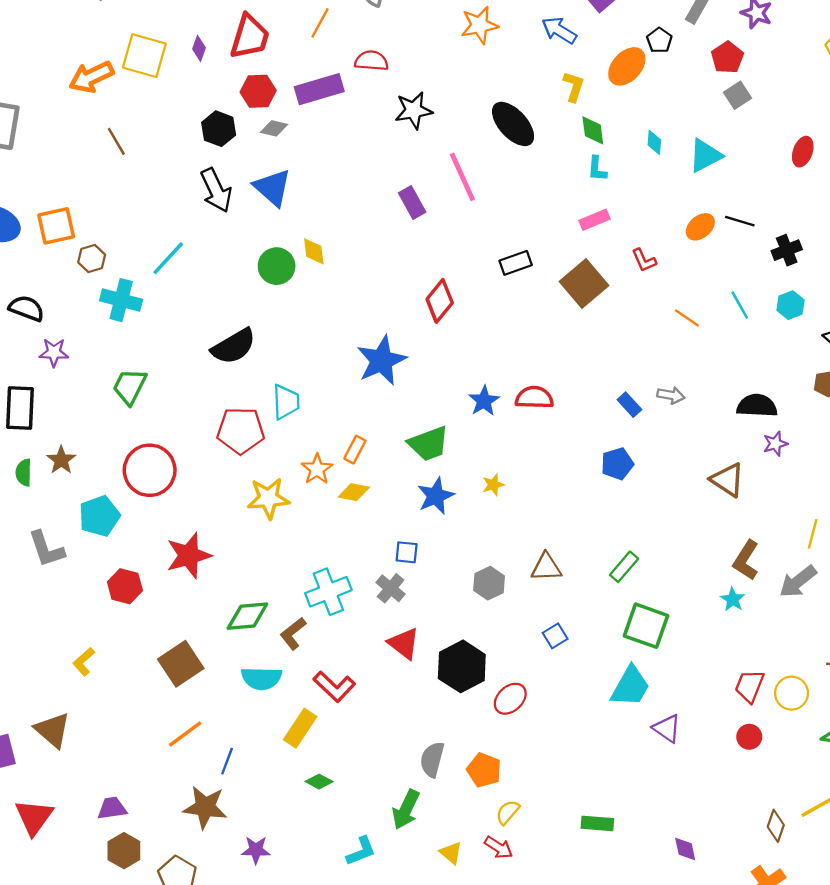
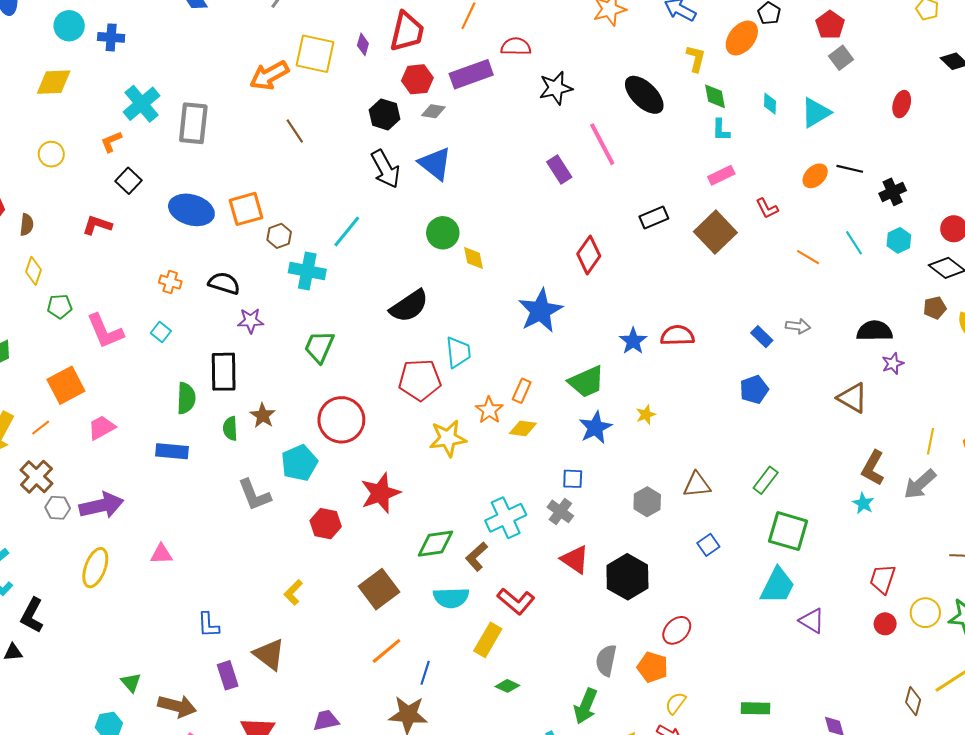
yellow diamond: (314, 251) -> (473, 258), moved
yellow circle: (792, 693) -> (925, 613), moved
red ellipse: (510, 699) -> (677, 630), moved

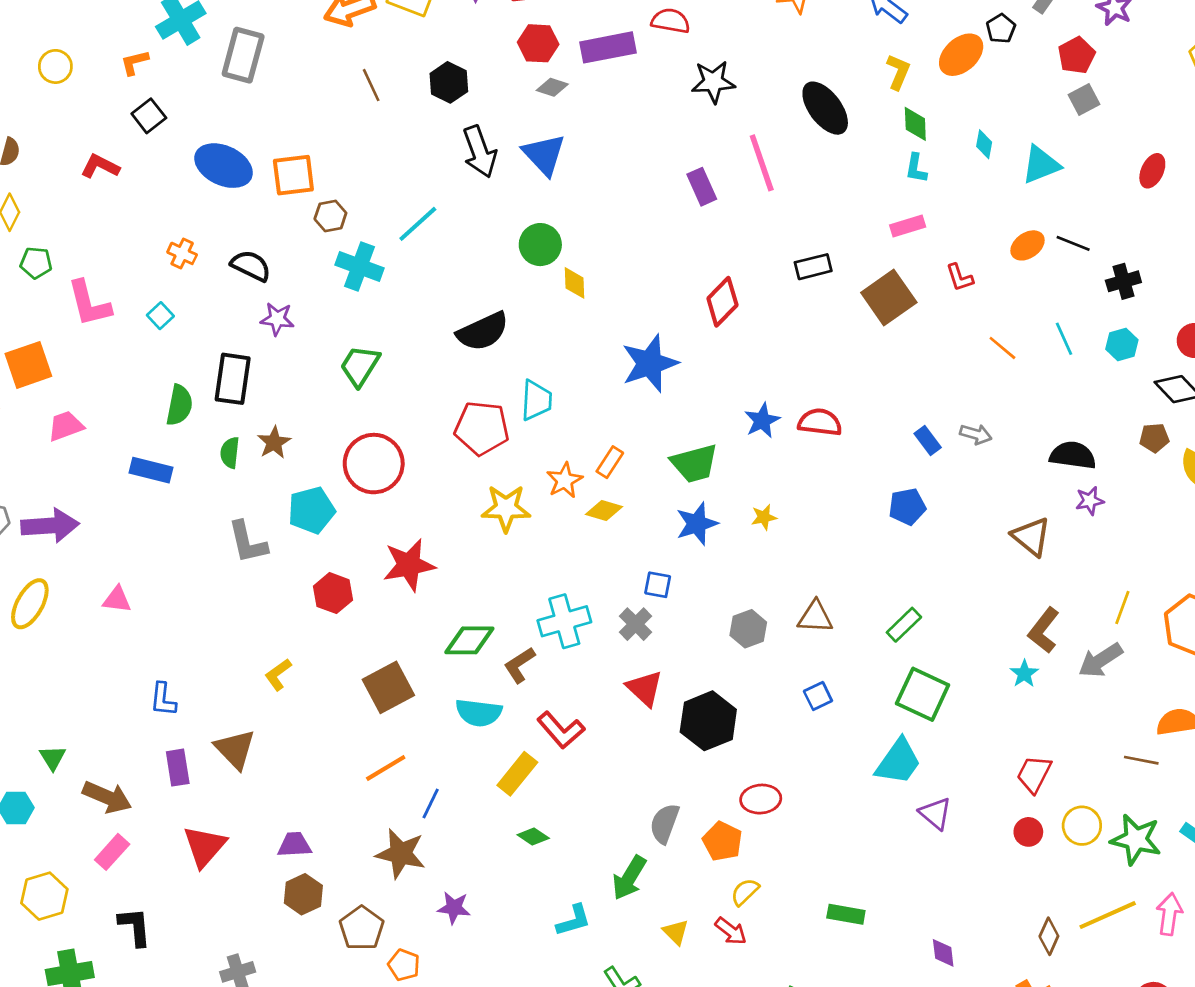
black hexagon: (384, 114) -> (449, 82), moved
red ellipse: (677, 630) -> (761, 799), turned 32

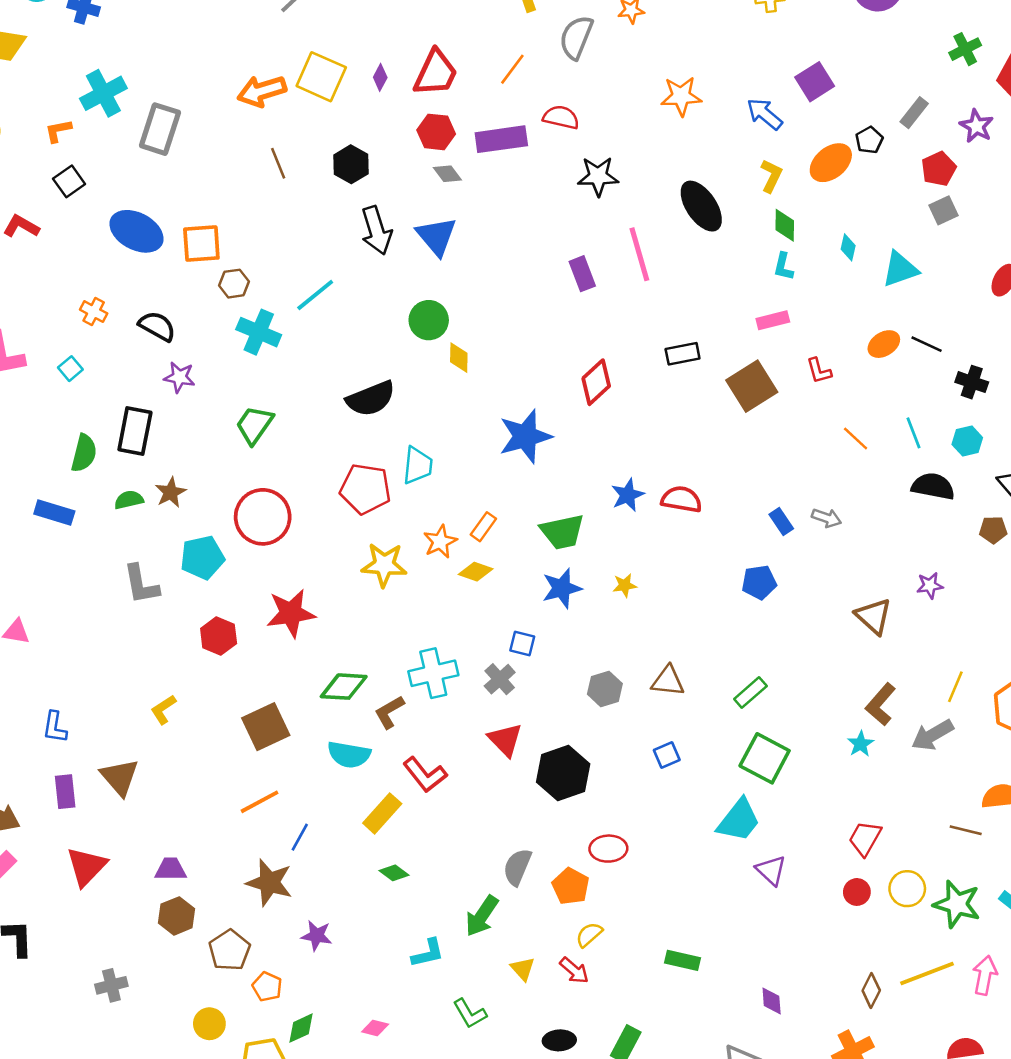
gray diamond: (552, 87) -> (447, 174), turned 32
black cross: (1123, 281) -> (972, 382), turned 32
green semicircle: (230, 453) -> (129, 500), turned 68
black semicircle: (1073, 455) -> (933, 486), moved

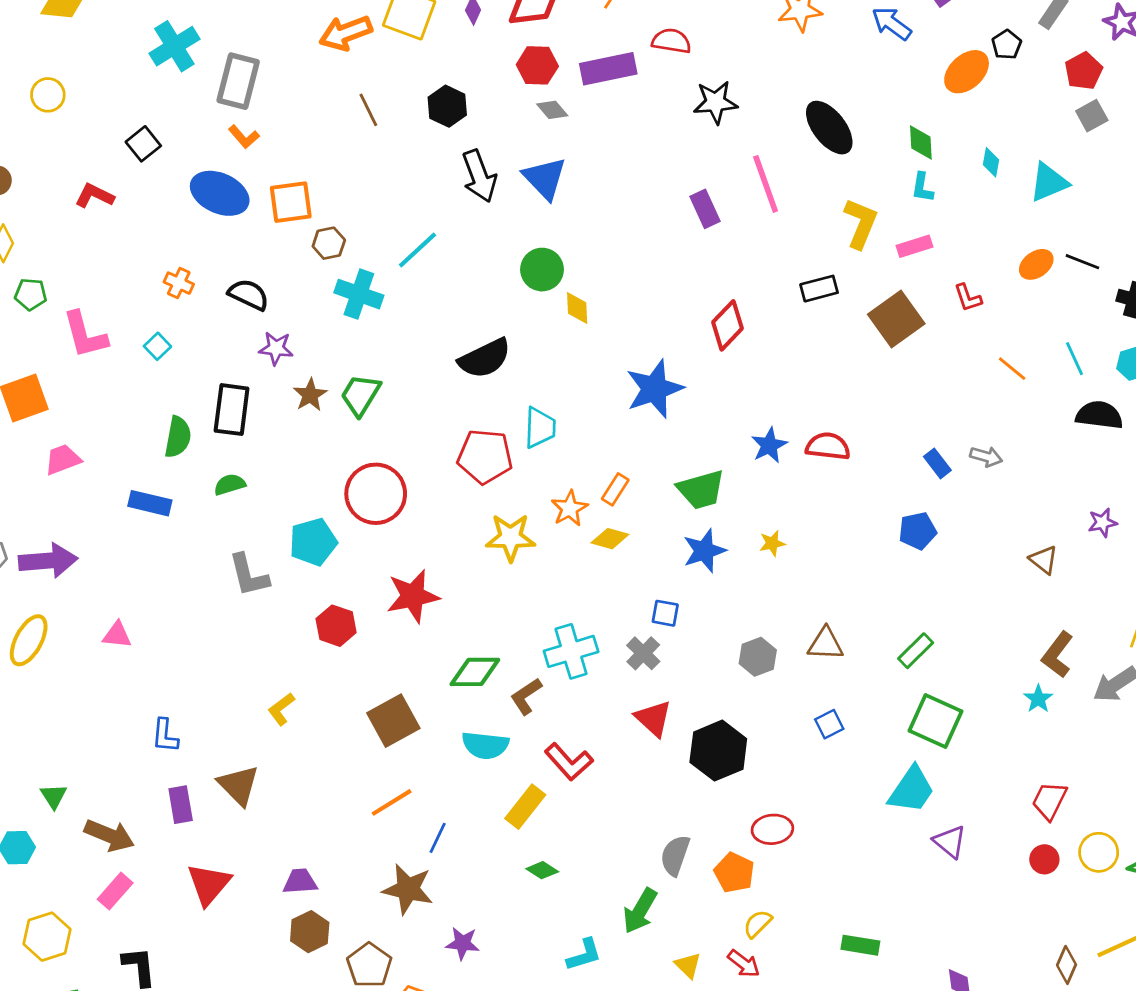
orange L-shape: (58, 131) -> (244, 137), moved, turned -116
yellow L-shape: (771, 176) -> (861, 223), moved, size x1.4
brown star: (171, 492) -> (310, 395), moved
brown triangle: (874, 616) -> (1044, 560), size x0.7

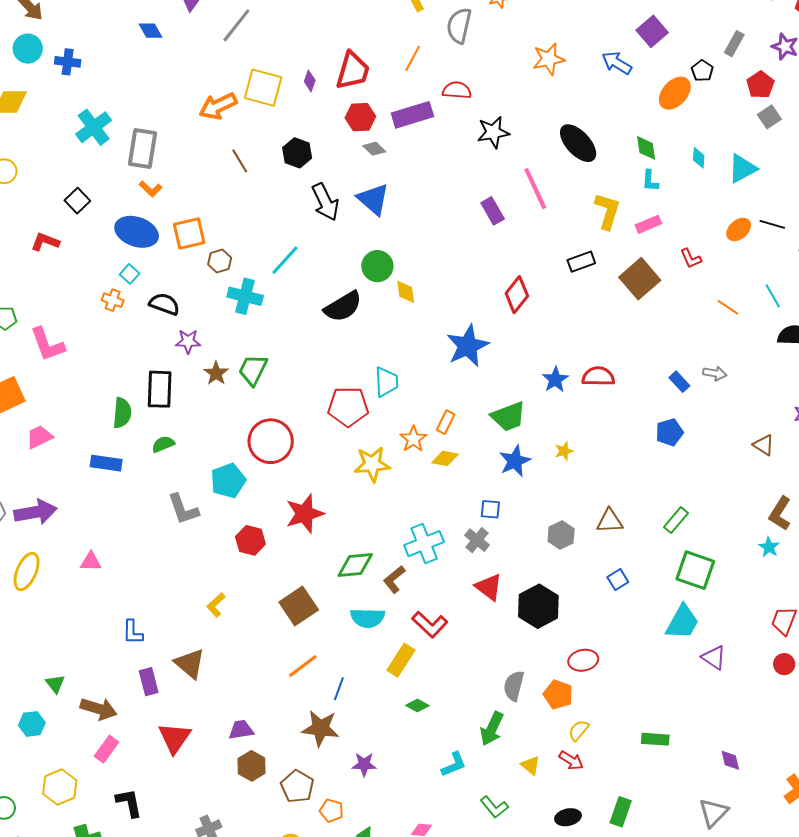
cyan square: (157, 346) -> (130, 274), moved
black semicircle: (485, 358) -> (343, 307), moved

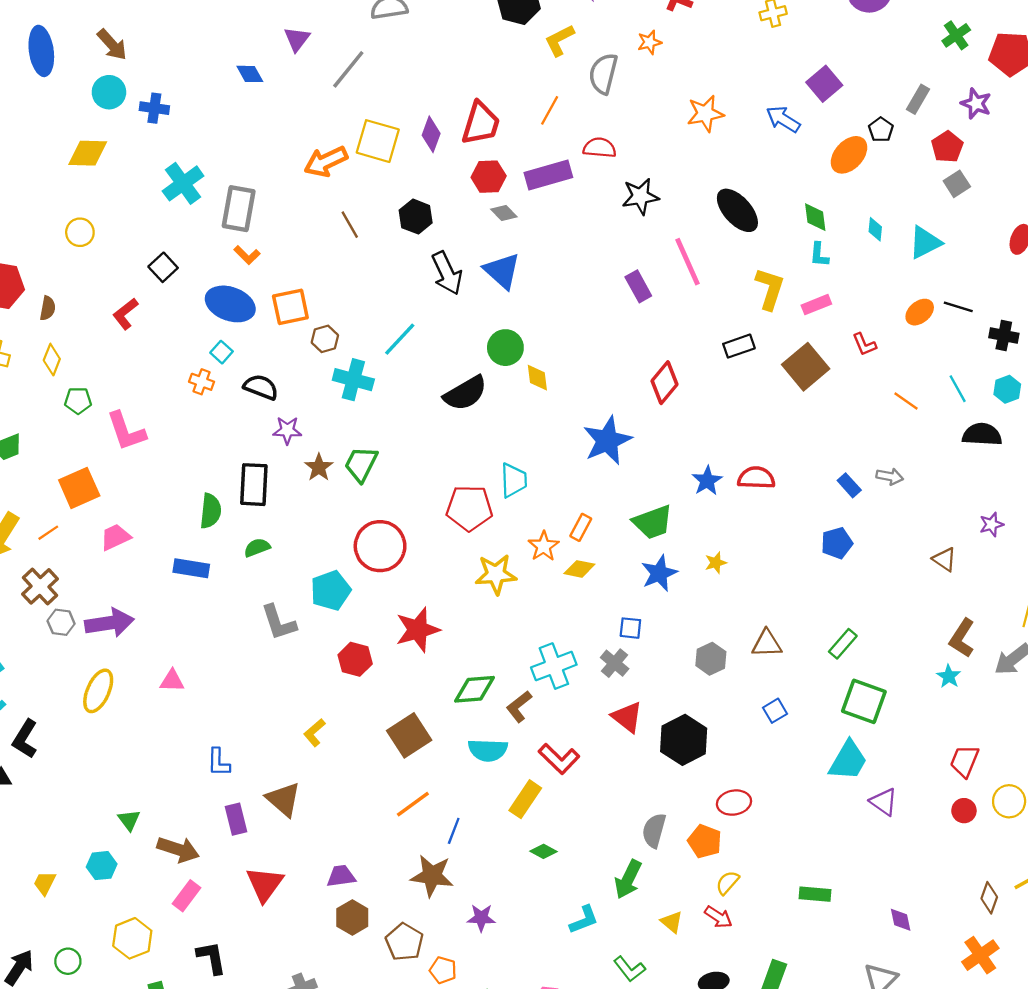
purple diamond: (310, 81) -> (431, 134), size x1.4
red L-shape: (45, 242) -> (125, 314), turned -60

